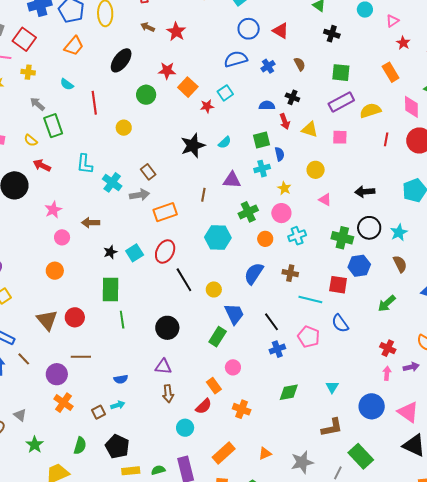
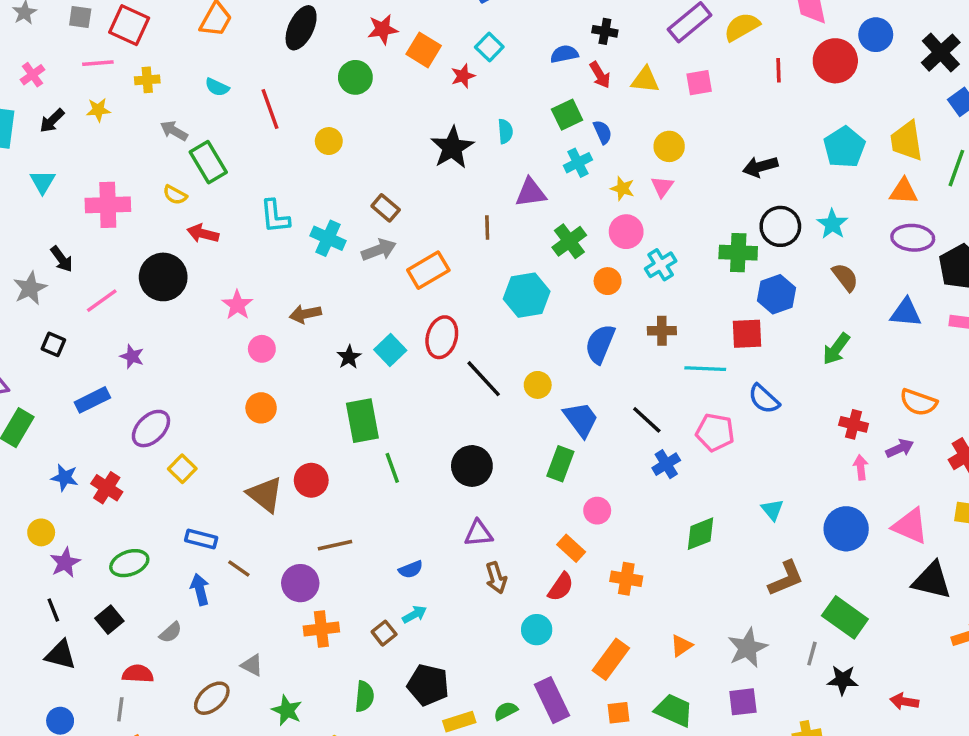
cyan semicircle: (225, 142) -> (505, 131), turned -40
pink triangle: (325, 200) -> (662, 187), moved, turned 48
orange cross: (63, 403) -> (321, 629), turned -30

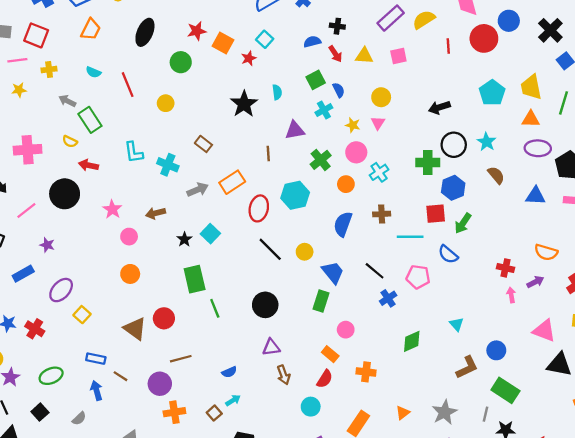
gray arrow: (379, 250) -> (198, 190), moved
red ellipse: (442, 337) -> (259, 208), moved
green arrow: (836, 349) -> (463, 223), moved
blue circle: (846, 529) -> (496, 350), moved, size x0.7

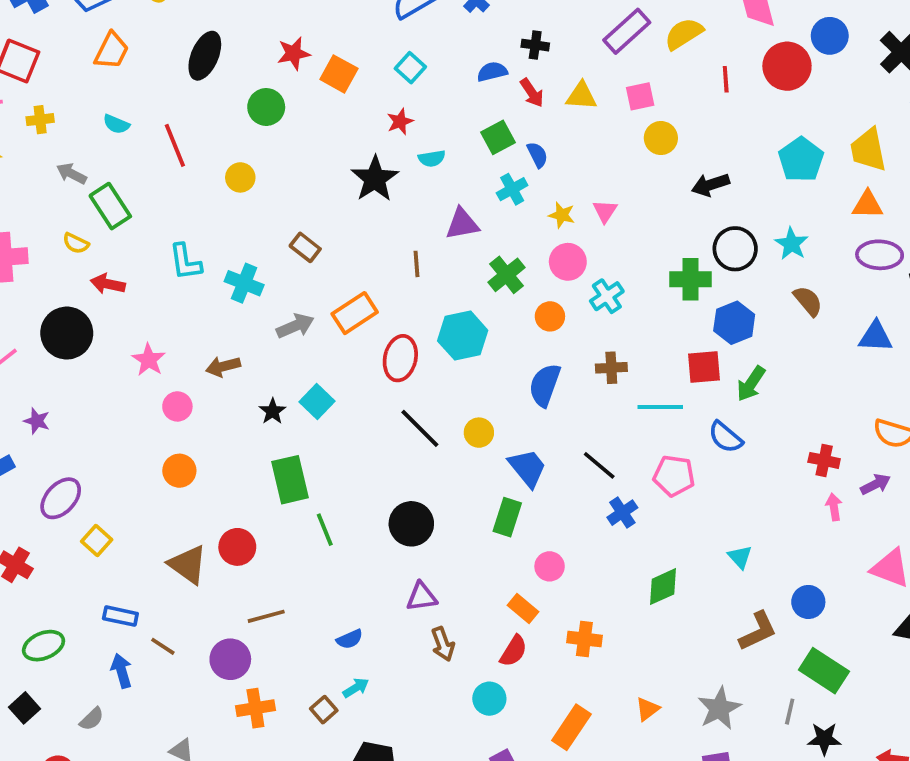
red star: (249, 58) -> (400, 122), moved
cyan semicircle: (277, 92) -> (432, 158), turned 88
yellow circle: (381, 97) -> (661, 138), moved

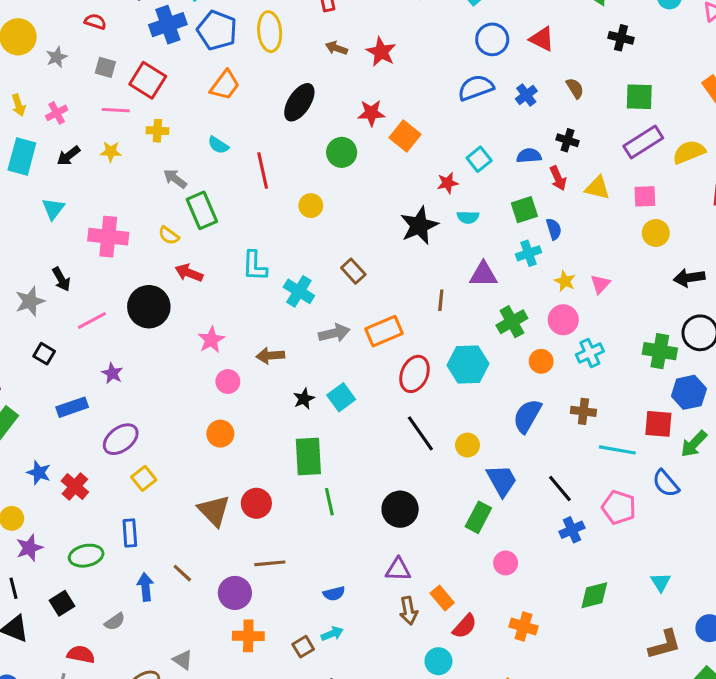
cyan square: (410, 68) -> (479, 159), moved
orange rectangle: (523, 608) -> (442, 598), moved
blue rectangle: (120, 616) -> (130, 533), moved, turned 64

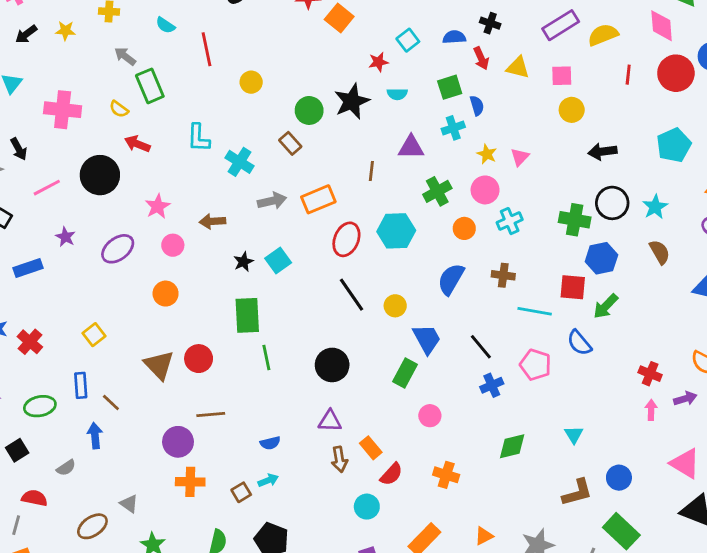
green circle: (342, 152) -> (309, 110), moved
purple ellipse: (121, 439) -> (118, 249), moved
brown line: (182, 573) -> (111, 403), moved

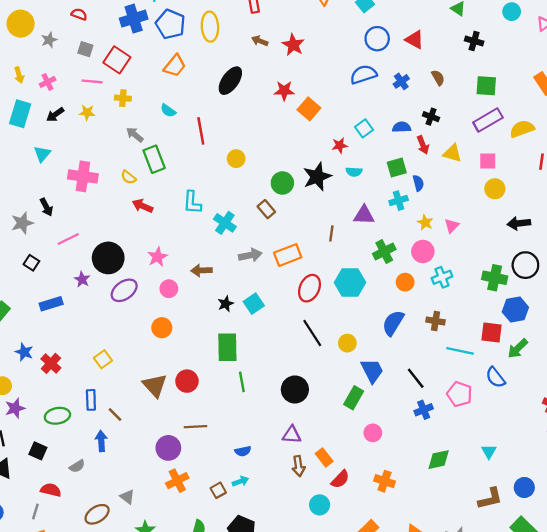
black circle: (100, 175) -> (108, 258), moved
black square: (17, 450) -> (38, 451), turned -36
orange cross: (190, 482) -> (177, 481), turned -30

